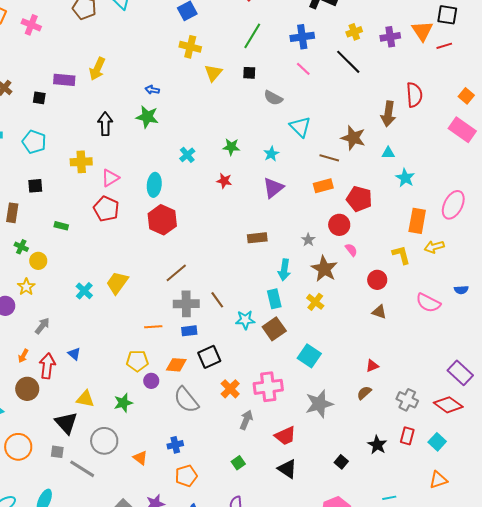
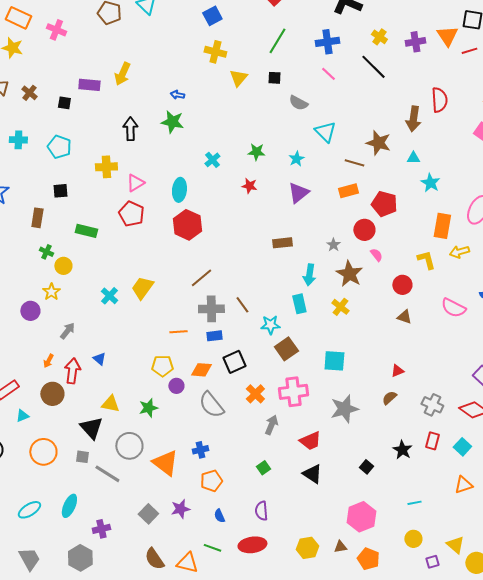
yellow cross: (354, 32) -> (379, 37), turned -35
green rectangle: (61, 226) -> (86, 231), size x1.5
brown square: (274, 329) -> (286, 349), moved
cyan square: (309, 356) -> (334, 361), turned -30
orange triangle: (140, 458) -> (165, 463), size x1.8

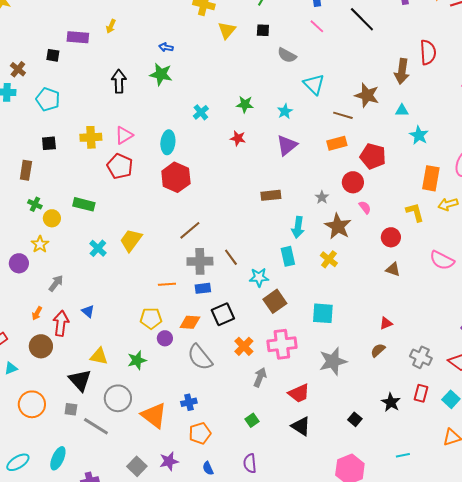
yellow arrow: (122, 74) -> (111, 26), size x0.6
brown cross: (29, 93) -> (18, 69), moved
yellow cross: (106, 167) -> (91, 137), moved
green rectangle: (86, 231) -> (84, 204), moved

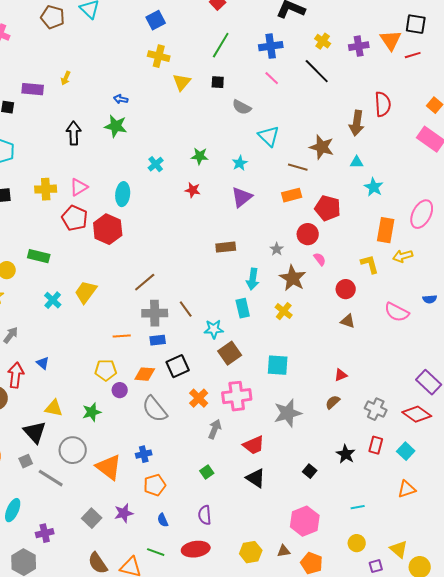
red hexagon: (176, 177) -> (108, 229), moved
gray square: (71, 409) -> (26, 461), turned -32

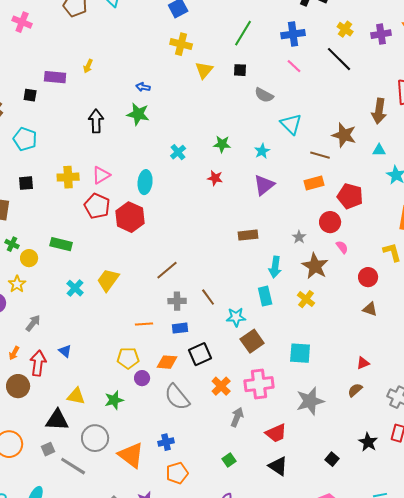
gray cross: (155, 313) -> (177, 301), size x0.7
black triangle: (35, 432) -> (57, 420), turned -45

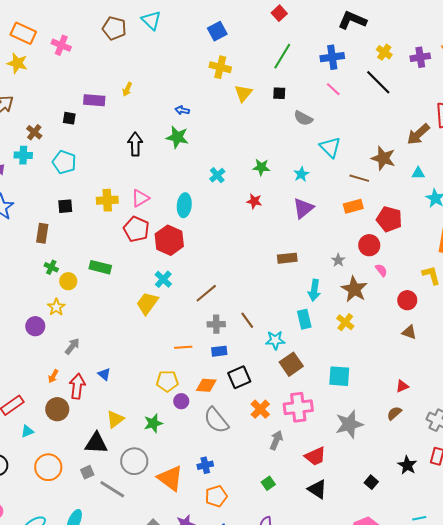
brown arrow: (379, 111) -> (418, 134), turned 40
cyan cross: (75, 288) -> (163, 279), moved
yellow triangle: (76, 396) -> (115, 419), turned -48

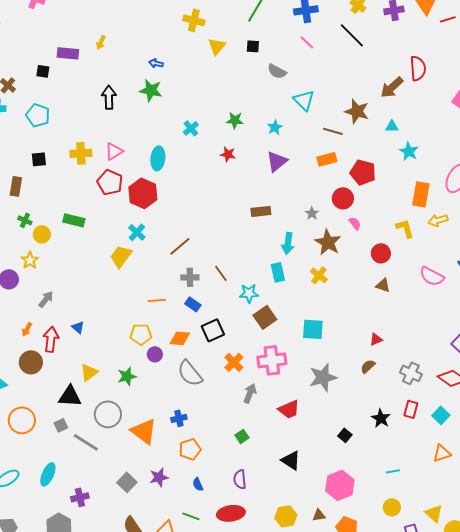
blue rectangle: (219, 351) -> (193, 304), turned 42
black triangle: (317, 489) -> (291, 460), moved

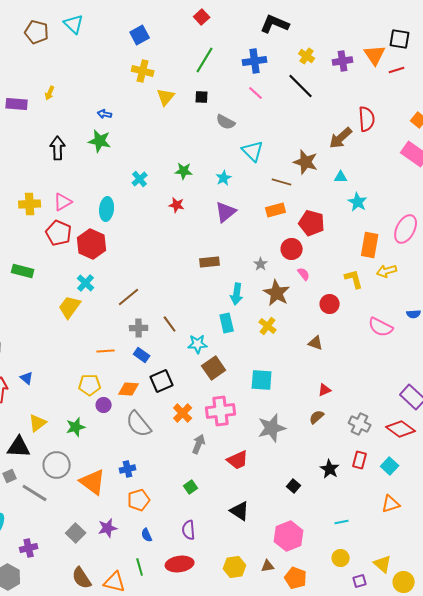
brown triangle: (383, 285) -> (316, 343), moved
green line: (191, 516) -> (140, 567), turned 54

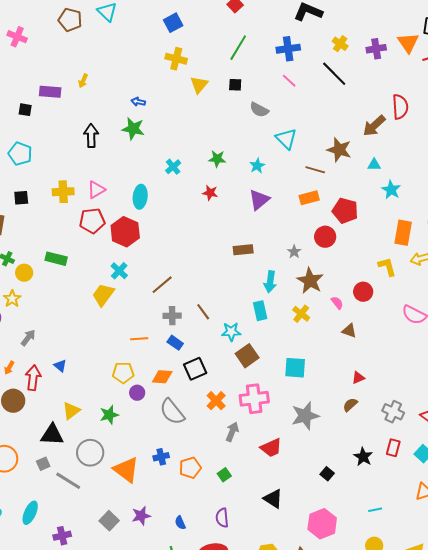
red pentagon: (59, 233) -> (92, 221), turned -30
pink semicircle: (304, 274) -> (337, 303), moved
orange pentagon: (139, 500) -> (190, 468), moved

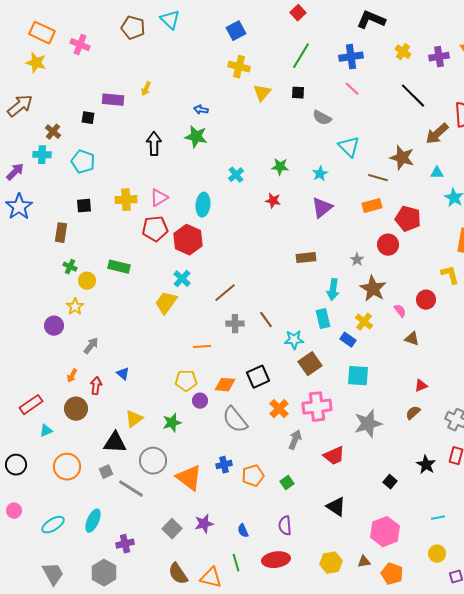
black line: (334, 74) -> (413, 96), moved
blue rectangle: (175, 343) -> (348, 340), moved
red arrow: (33, 378) -> (96, 386), size x0.7

